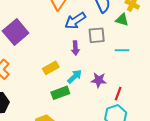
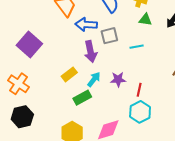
green triangle: (122, 20) -> (145, 20), moved
blue arrow: (75, 21) -> (86, 25), turned 45
purple arrow: (75, 48) -> (91, 51), size x1.5

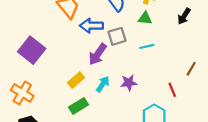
green triangle: (145, 20) -> (145, 18), moved
purple arrow: (91, 51) -> (98, 54), turned 50
red line: (139, 90) -> (172, 90), moved, turned -32
green rectangle: (82, 98) -> (78, 106), moved

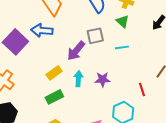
green triangle: (145, 18) -> (123, 21), turned 32
blue arrow: (91, 26) -> (42, 30), moved
cyan arrow: (103, 84) -> (78, 79), turned -35

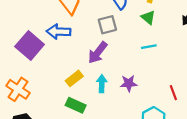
gray square: (95, 36) -> (107, 25), moved
green rectangle: (54, 97) -> (76, 105), turned 54

